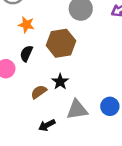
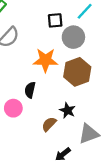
orange star: (26, 25) -> (45, 60), moved, size x1.5
brown hexagon: (61, 43) -> (77, 72), moved

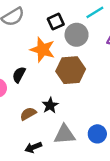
black square: (55, 20) -> (56, 22), moved, turned -35

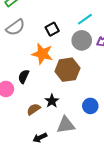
gray circle: (77, 35) -> (82, 40), moved
blue circle: (97, 134) -> (90, 106), moved

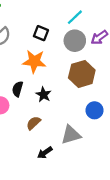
black square: (52, 29) -> (41, 33), turned -32
brown hexagon: (67, 70) -> (82, 74), moved
black star: (52, 101) -> (44, 95), moved

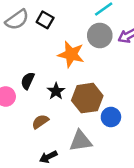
black square: (41, 33) -> (45, 20), moved
orange star: (34, 61) -> (71, 54), moved
brown hexagon: (82, 74) -> (87, 98), moved

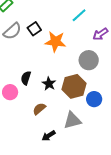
black square: (45, 20) -> (34, 29), turned 32
gray circle: (100, 35) -> (89, 60), moved
orange star: (71, 54) -> (55, 42), moved

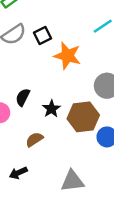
gray triangle: (72, 120) -> (72, 181), moved
black arrow: (49, 136) -> (18, 173), moved

